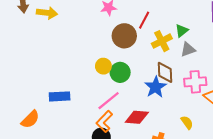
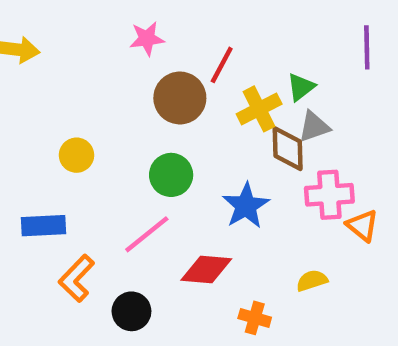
yellow circle: (103, 66) -> (76, 155), moved
brown diamond: (165, 72) -> (288, 149), moved
orange L-shape: (104, 121) -> (76, 278), moved
yellow semicircle: (187, 123) -> (312, 281), turned -72

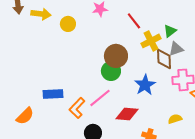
red line: (222, 65) -> (134, 21), turned -66
brown circle: (180, 98) -> (116, 56), moved
yellow circle: (76, 155) -> (68, 24), moved
orange L-shape: (76, 278) -> (77, 108), moved

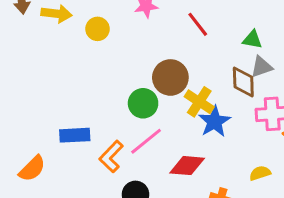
green triangle: (170, 31) -> (252, 40), turned 48
yellow cross: (151, 41) -> (199, 102), moved, turned -30
green circle: (111, 71) -> (143, 103), moved

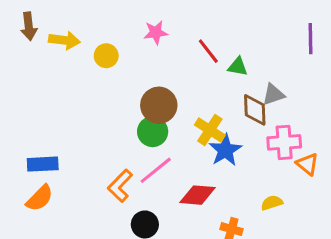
green triangle: (252, 40) -> (238, 67), moved
brown circle: (170, 77) -> (159, 105), moved
blue rectangle: (75, 135) -> (43, 164), moved

